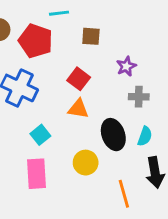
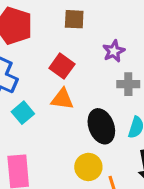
cyan square: (40, 135) -> (23, 113), moved
yellow circle: (86, 163) -> (88, 167), moved

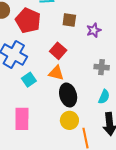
purple star: (114, 51) -> (94, 30), moved
black ellipse: (101, 126) -> (68, 95), moved

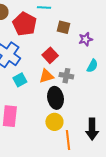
gray cross: (102, 67) -> (66, 76), moved
orange triangle: (56, 73) -> (46, 76), turned -35
cyan semicircle: (104, 97) -> (92, 66), moved

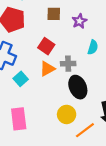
black ellipse: (55, 98) -> (78, 87), moved
orange line: (68, 140) -> (85, 130), turned 72

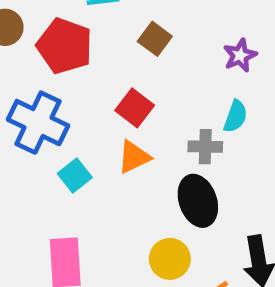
brown square: (54, 14) -> (155, 39), turned 32
purple star: (79, 21) -> (240, 55), moved
gray cross: (68, 64) -> (205, 147), moved

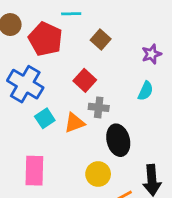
gray cross: (205, 147) -> (99, 107), moved
orange triangle: (134, 157) -> (74, 123), moved

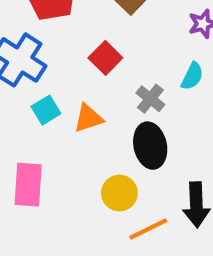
gray cross: (99, 107) -> (150, 99), moved, turned 30

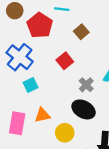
orange triangle: (88, 118) -> (42, 115), moved
black ellipse: (150, 146) -> (84, 109), turned -55

